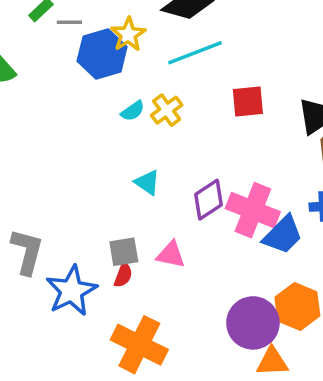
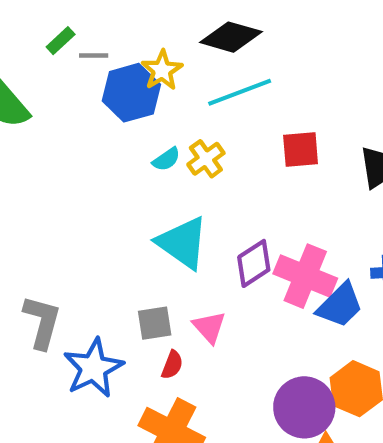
cyan triangle: (147, 182) -> (183, 243), size x1.8
pink triangle: (171, 255) -> (209, 327), turned 36
red semicircle: (123, 275) -> (172, 365), moved

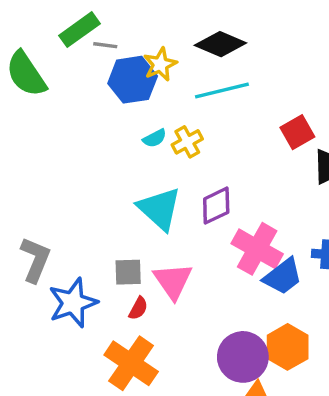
green rectangle: (61, 41) -> (80, 30), size x1.6
red square: (301, 150) -> (297, 132), moved, turned -32
purple diamond: (254, 263) -> (216, 206), moved
pink triangle: (209, 327) -> (173, 281), size x1.4

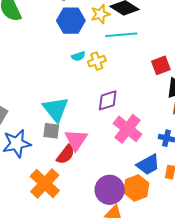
yellow star: (160, 64) -> (100, 14), moved
cyan triangle: (159, 209) -> (56, 109), moved
blue trapezoid: (283, 276) -> (148, 165), moved
red semicircle: (138, 308) -> (66, 154), moved, size x1.5

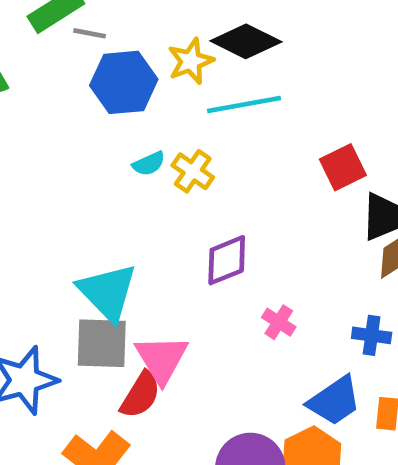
yellow cross: (97, 61) -> (193, 171), turned -30
pink cross: (127, 129) -> (279, 322), size x0.5
gray square: (51, 131) -> (102, 343), size x1.4

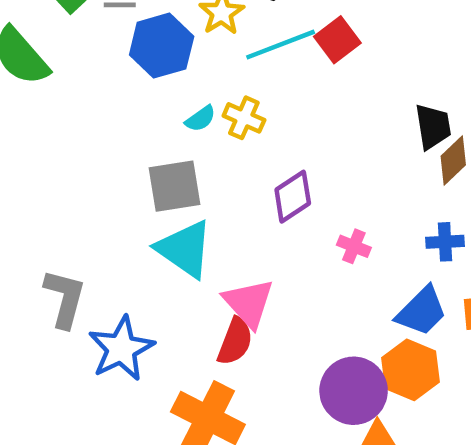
red square: (343, 167) -> (337, 40), moved
gray square: (102, 343) -> (174, 186), moved

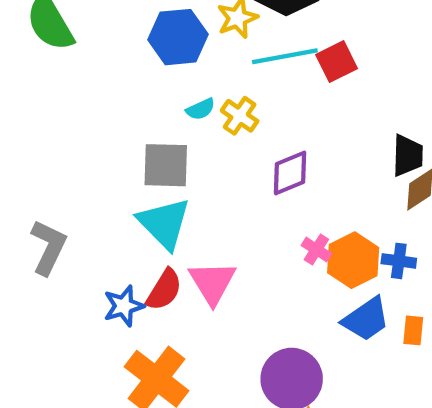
purple diamond: (293, 197) -> (290, 173), moved
red semicircle: (235, 341) -> (164, 290), moved
blue star: (121, 349) -> (124, 306), moved, size x0.7
orange hexagon: (411, 370) -> (353, 260), moved

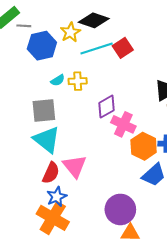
yellow cross: (240, 116) -> (78, 81), turned -30
pink cross: (316, 250) -> (123, 124), moved, size x1.6
blue star: (124, 306) -> (57, 197), moved

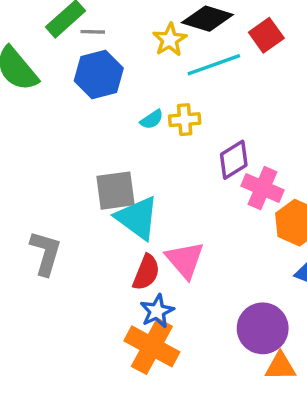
blue hexagon: (42, 46) -> (99, 74), moved
red square: (123, 48) -> (266, 35), moved
gray square: (44, 110) -> (116, 191), moved

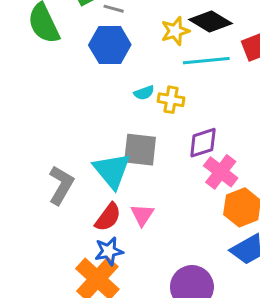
gray square: (116, 191) -> (140, 150), moved
gray L-shape: (46, 253) -> (61, 185), moved
pink triangle: (185, 260) -> (142, 215), size x0.7

